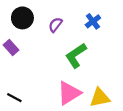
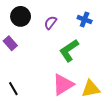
blue cross: (93, 21) -> (85, 20), turned -32
black line: (14, 98) -> (13, 89), turned 32

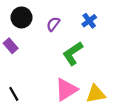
blue cross: (85, 20) -> (89, 21), turned 32

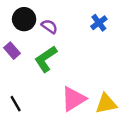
purple semicircle: (53, 24) -> (49, 26), moved, turned 88
green L-shape: (73, 53) -> (46, 59), moved

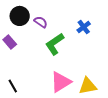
blue cross: (99, 23) -> (84, 27), moved
green L-shape: (46, 59) -> (55, 44), moved

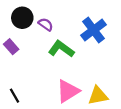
blue cross: (84, 27) -> (94, 30), size x1.6
green L-shape: (55, 44) -> (61, 49), turned 70

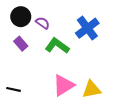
purple rectangle: (11, 47) -> (21, 44), moved
black line: (14, 96) -> (13, 89), turned -48

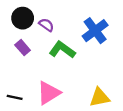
pink triangle: (63, 85) -> (49, 93), moved

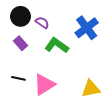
black line: (15, 97) -> (18, 78), moved

